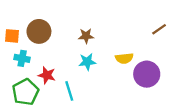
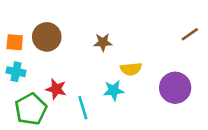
cyan cross: (22, 58) -> (16, 72), moved
yellow semicircle: (124, 58) -> (131, 69), moved
cyan star: (87, 62) -> (114, 90), moved

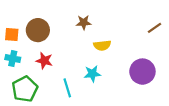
brown star: (103, 42) -> (84, 22), moved
yellow semicircle: (131, 69) -> (102, 45), moved
red star: (56, 89) -> (44, 61), moved

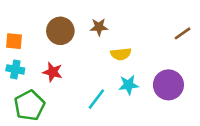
brown circle: (38, 30) -> (60, 31), moved
cyan star: (92, 74) -> (129, 85), moved
cyan line: (67, 88) -> (96, 99), moved, turned 54

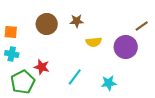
red star: (53, 72) -> (42, 67), moved
cyan star: (129, 85) -> (109, 83), moved
purple circle: (168, 85) -> (126, 47), moved

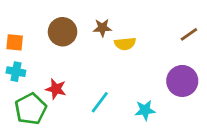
yellow semicircle: (94, 42) -> (125, 44), moved
purple circle: (126, 47) -> (182, 81), moved

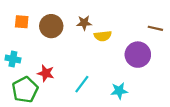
brown line: (189, 34) -> (155, 28), turned 48
orange square: (15, 42) -> (22, 22), moved
purple circle: (182, 81) -> (138, 55), moved

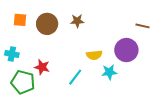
yellow semicircle: (103, 36) -> (94, 55), moved
green pentagon: (25, 90) -> (23, 82), turned -30
cyan star: (119, 91) -> (109, 72), moved

